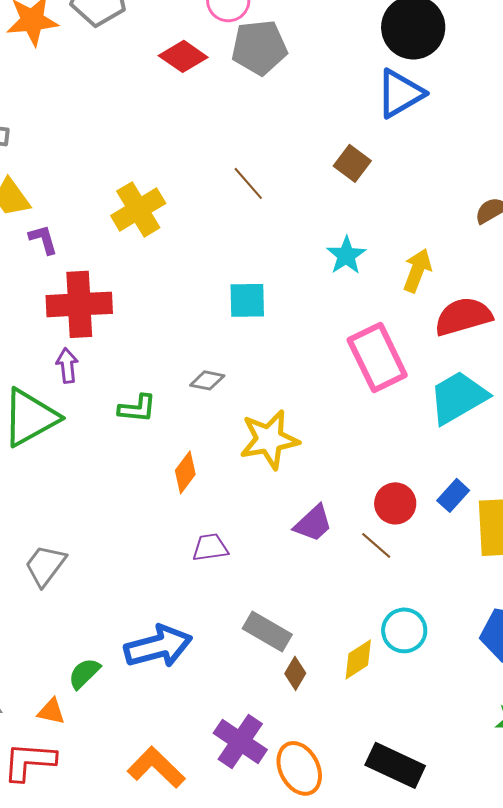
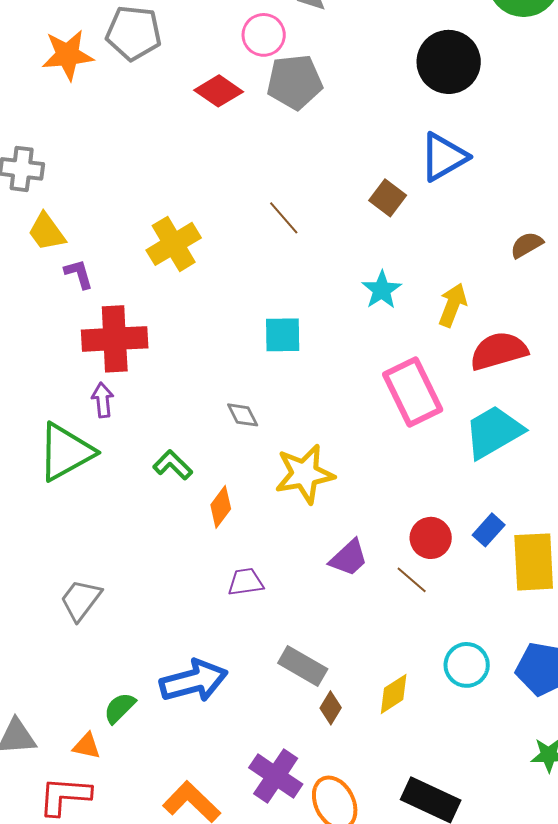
blue triangle: (400, 93) -> (444, 157), moved
gray diamond: (207, 380) -> (243, 415), turned 52
green L-shape: (137, 408) -> (173, 465), moved, turned -141
cyan circle: (404, 630) -> (467, 665), moved

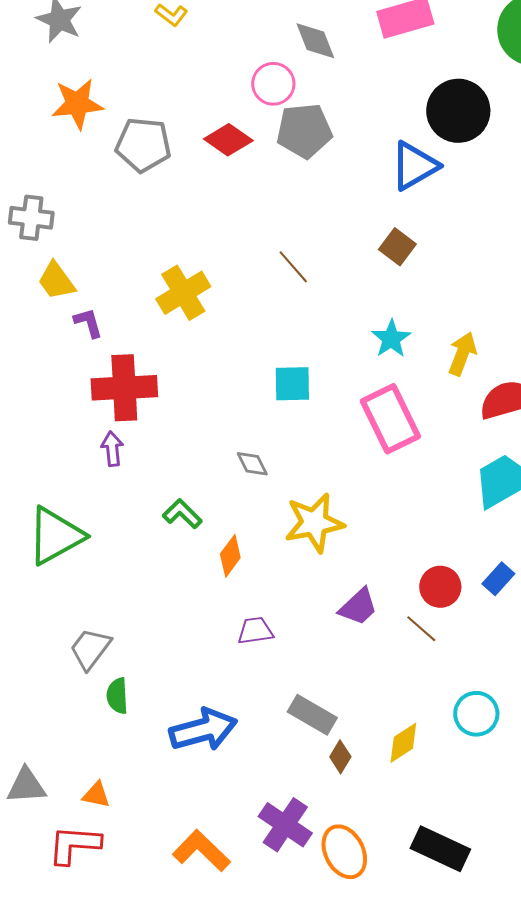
gray pentagon: (134, 33) -> (143, 145), moved
blue triangle: (444, 157) -> (414, 166), moved
pink rectangle: (413, 392) -> (390, 419), moved
green triangle: (66, 452) -> (55, 536), moved
green semicircle: (120, 708) -> (117, 696), moved, turned -48

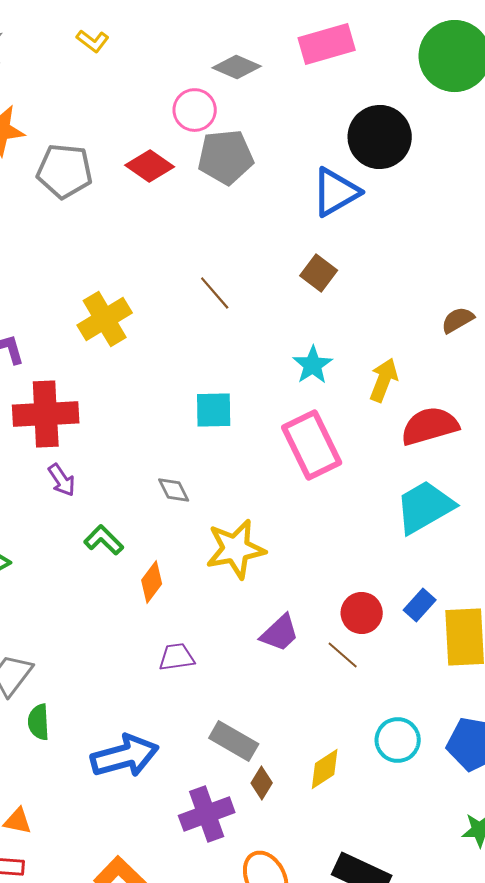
gray diamond: (315, 41) -> (237, 67), turned -45
purple arrow: (112, 449) -> (62, 480), moved, turned 152
purple cross: (285, 825) -> (207, 814), moved, turned 36

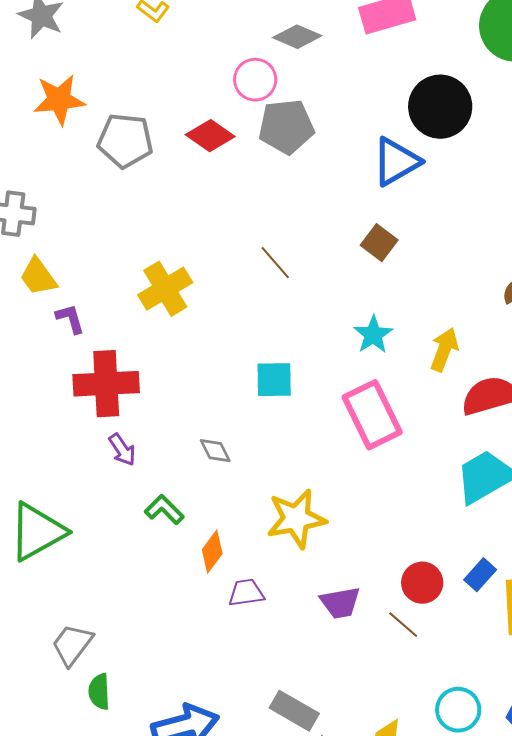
gray diamond: (174, 490) -> (215, 451), moved
purple trapezoid: (280, 633) -> (340, 603), turned 33
purple trapezoid: (177, 657) -> (246, 593), moved

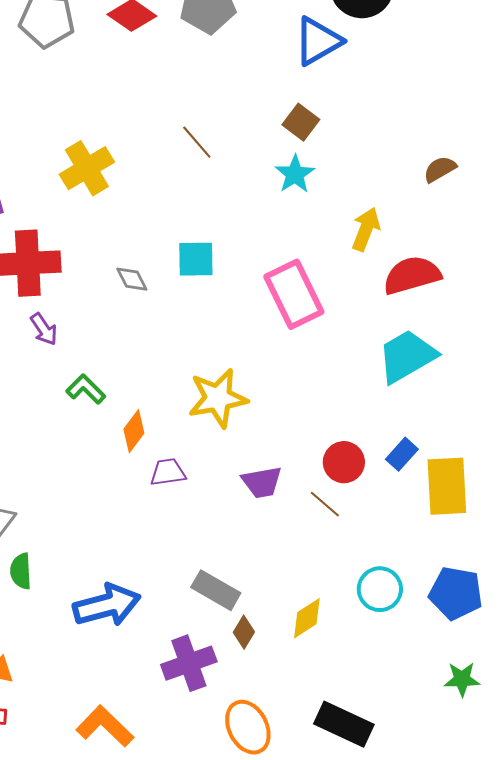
cyan star: (373, 335) -> (295, 174), moved
gray diamond: (215, 451) -> (132, 279), moved

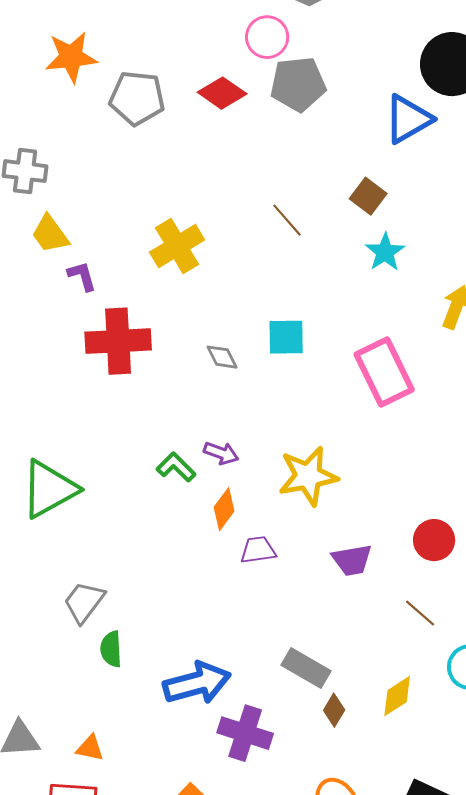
brown square: (301, 122) -> (368, 196), moved
purple arrow: (44, 329) -> (221, 453), moved, turned -36
brown line: (325, 504) -> (420, 613), moved
purple cross: (189, 663) -> (245, 733), moved, turned 38

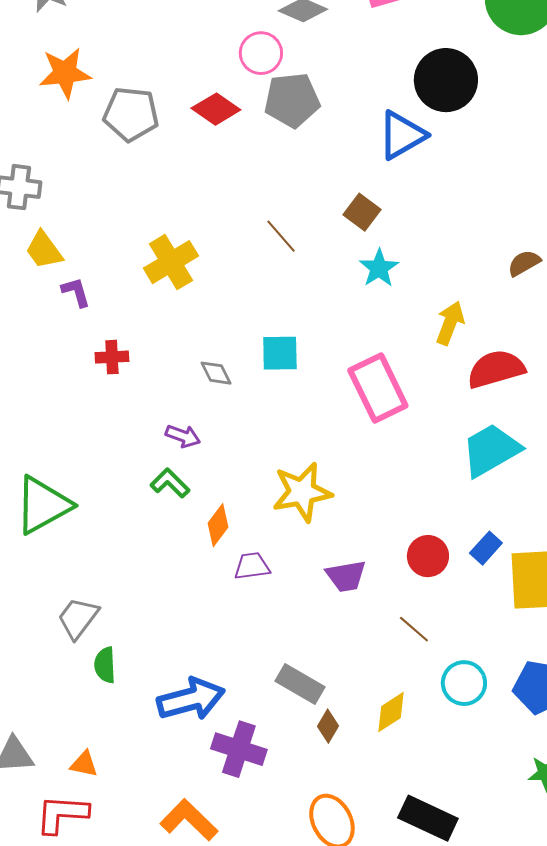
red cross: (118, 341) -> (112, 357), size x0.5
purple arrow: (221, 453) -> (183, 436), moved

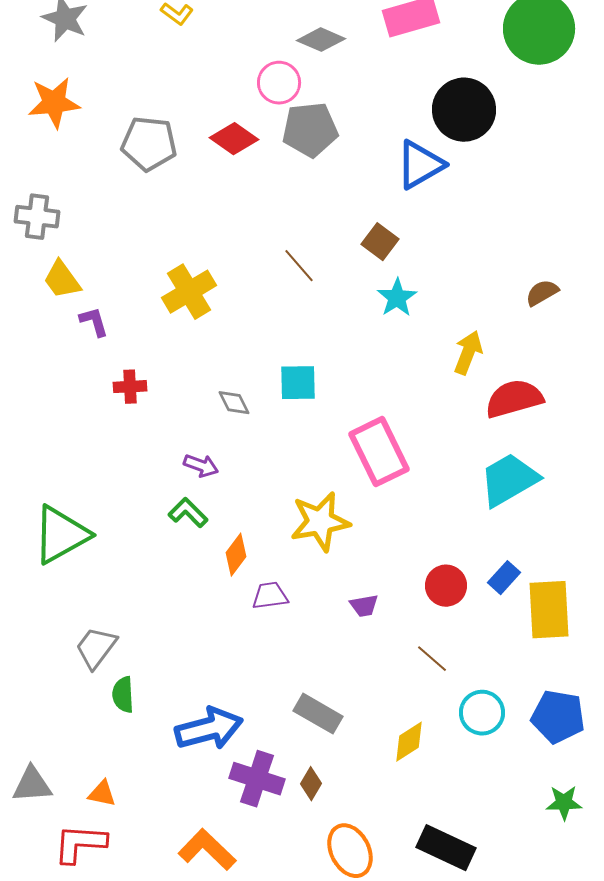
orange star: (65, 73) -> (54, 103), moved
pink rectangle: (378, 388) -> (379, 452), moved
purple trapezoid: (346, 576) -> (364, 606), size x0.7
brown diamond: (328, 726) -> (311, 784), moved

